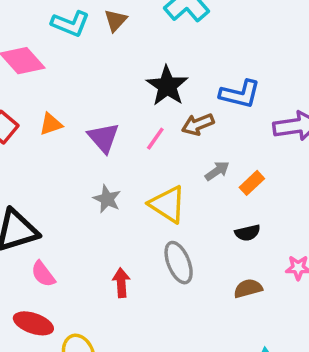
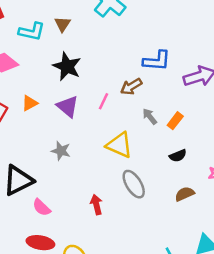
black star: (167, 86) -> (67, 66), moved
gray arrow: (217, 171) -> (150, 116), turned -84
gray star: (107, 199) -> (61, 151), moved

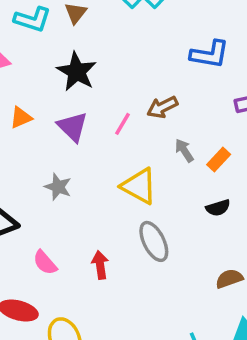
blue L-shape: (157, 61) -> (210, 54), moved
brown semicircle: (185, 194) -> (229, 279), moved
pink semicircle: (41, 207) -> (45, 263), moved

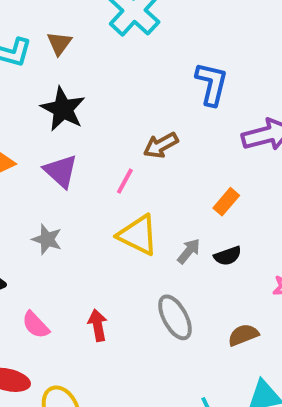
blue L-shape: (210, 54) -> (212, 84), turned -84
pink line: (123, 124) -> (125, 181), moved
gray arrow: (184, 150) -> (189, 251), moved, turned 75
gray ellipse: (154, 241) -> (175, 317), moved

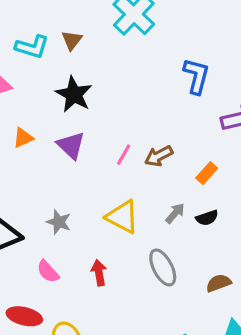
brown arrow: (161, 145) -> (159, 156), moved
yellow triangle: (138, 235) -> (122, 217), moved
gray star: (47, 239) -> (59, 222), moved

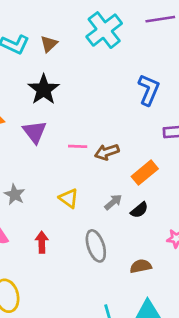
pink line: (124, 155) -> (78, 146), turned 54
orange rectangle: (207, 173) -> (145, 173), size x1.4
yellow triangle: (122, 217) -> (69, 198), size x0.7
black semicircle: (207, 218) -> (139, 210), turned -30

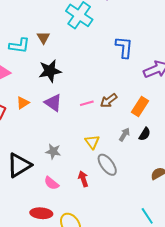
black star: (44, 89) -> (50, 71), turned -30
yellow triangle: (69, 198) -> (92, 142), turned 35
gray ellipse: (96, 246) -> (107, 165), moved

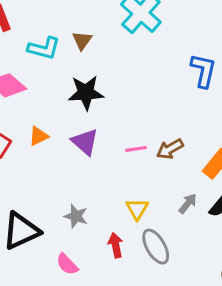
red arrow: (83, 179) -> (116, 245), moved

